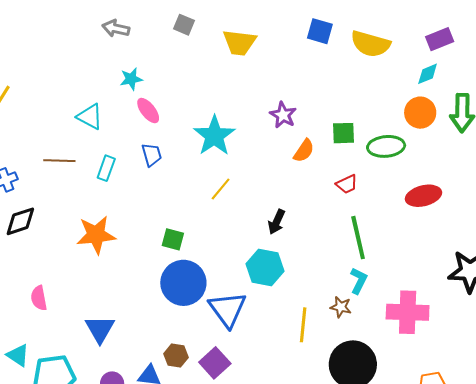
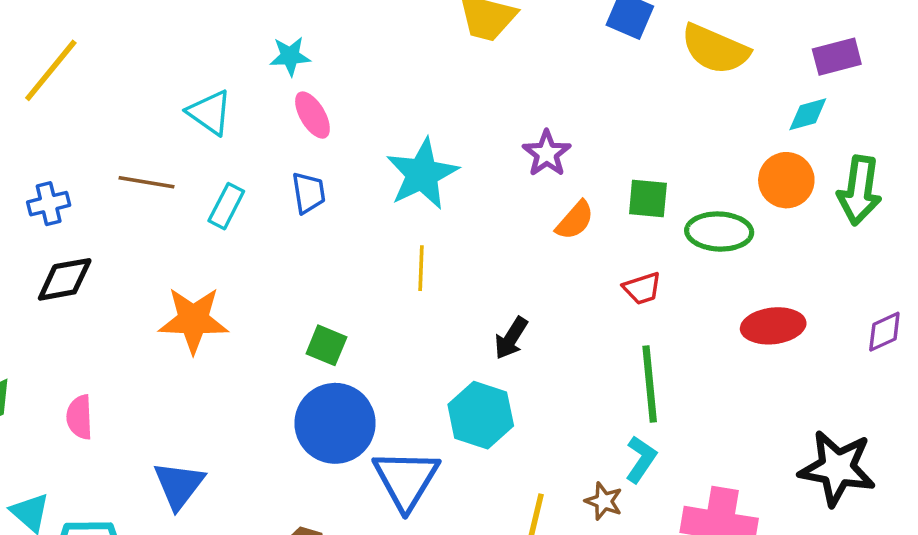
yellow line: (221, 189) -> (421, 268), turned -45

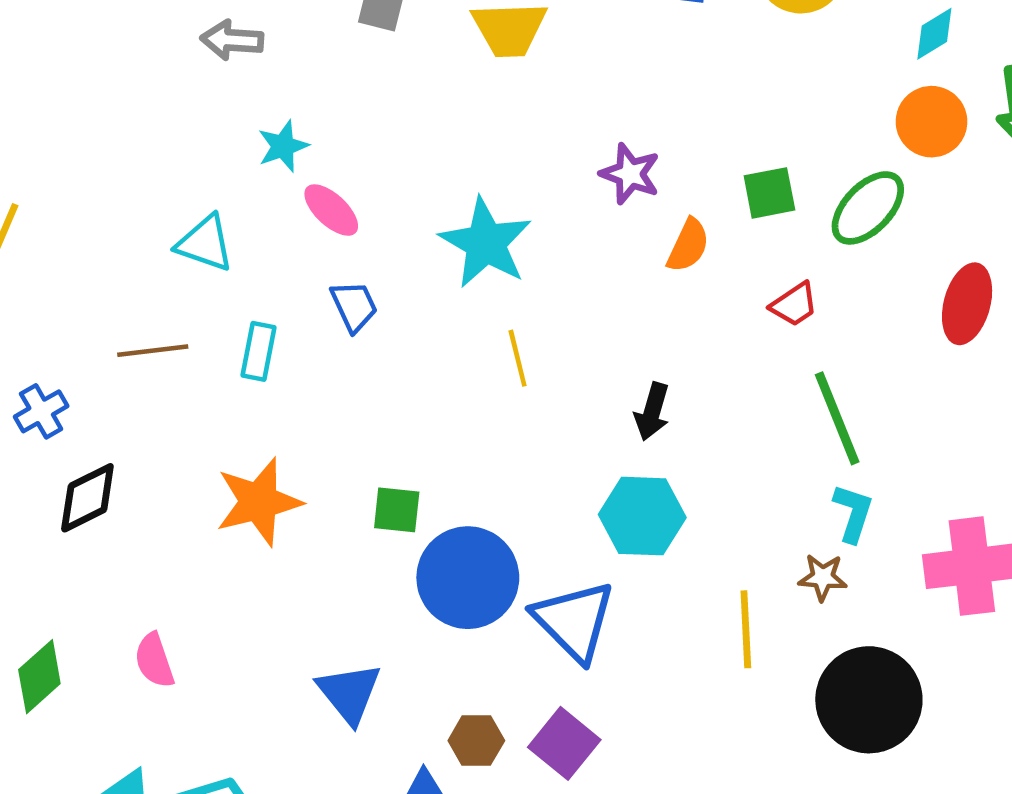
green ellipse: (719, 232) -> (868, 208), turned -32
red ellipse: (773, 326) -> (967, 304), turned -52
green square: (326, 345) -> (397, 510), moved
blue triangle: (179, 485) -> (349, 693), moved

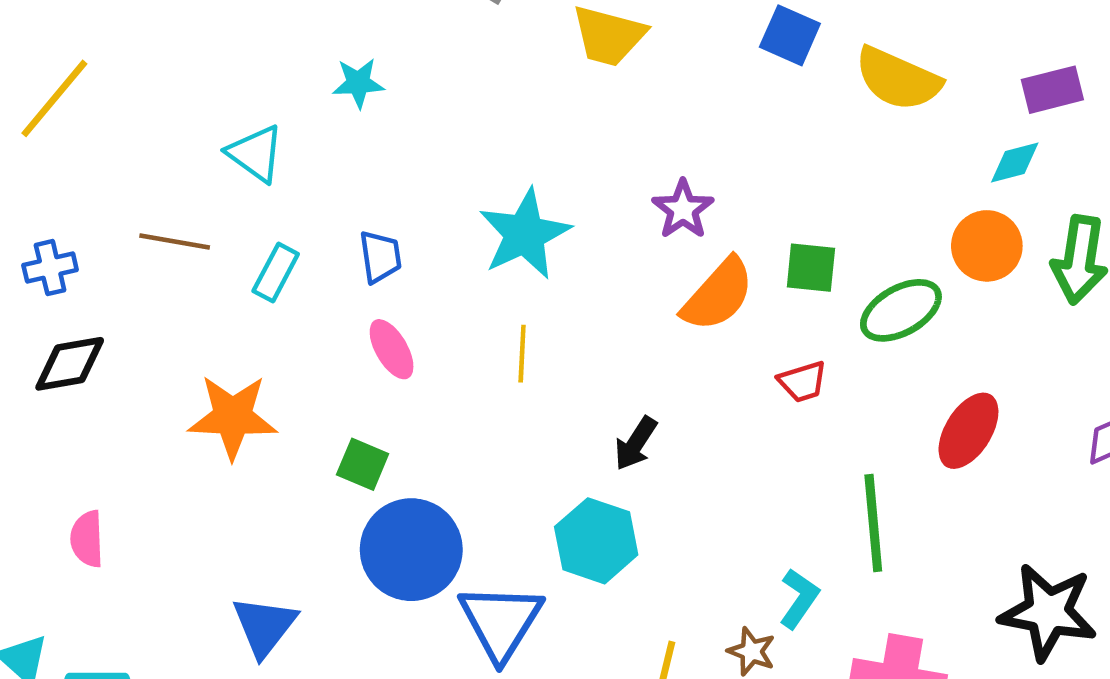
pink ellipse: (331, 210) -> (392, 349), moved
orange semicircle: (688, 245) -> (718, 295), size x1.5
green line: (837, 418) -> (873, 523), moved

